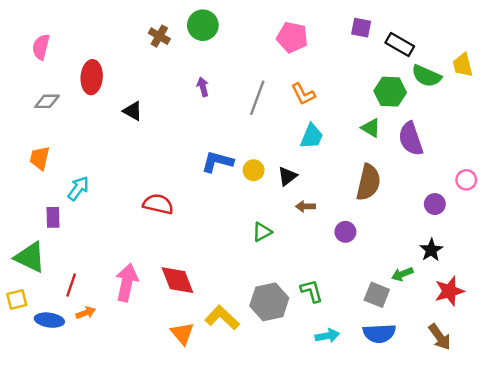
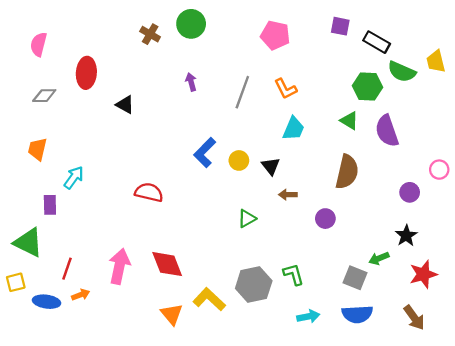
blue L-shape: (217, 162) -> (205, 153), turned -60
black triangle: (287, 176) -> (271, 166), turned -30

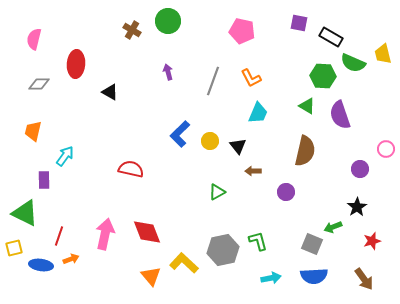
red star: (423, 274) -> (372, 241), size x0.7

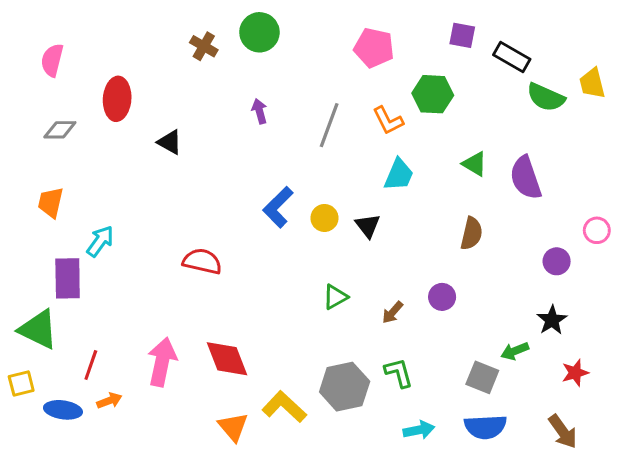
green hexagon: (323, 76) -> (433, 94), moved
brown semicircle: (305, 151) -> (471, 233), size x0.7
brown arrow: (253, 171) -> (393, 312), moved, turned -49
purple rectangle: (44, 180) -> (68, 278), size x1.5

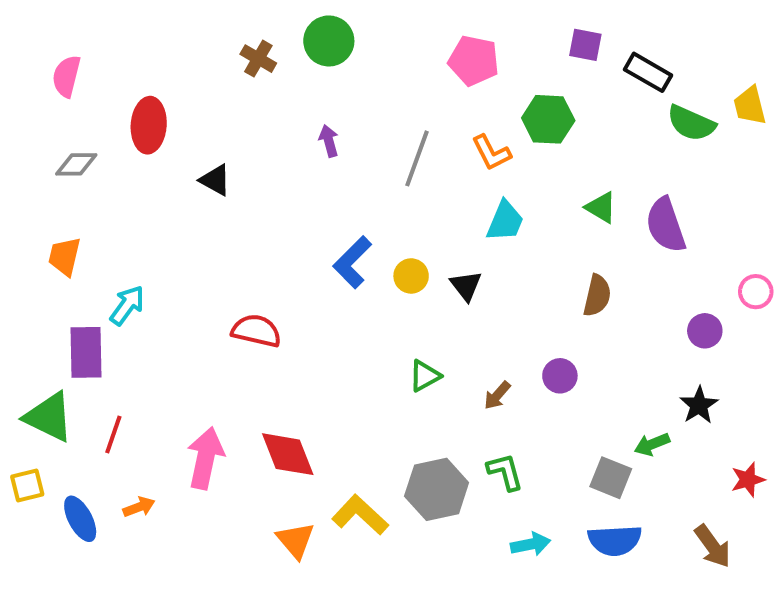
red line: (91, 365) -> (113, 435), moved
red star: (575, 373) -> (748, 480), moved
blue ellipse: (63, 410) -> (80, 519), turned 54

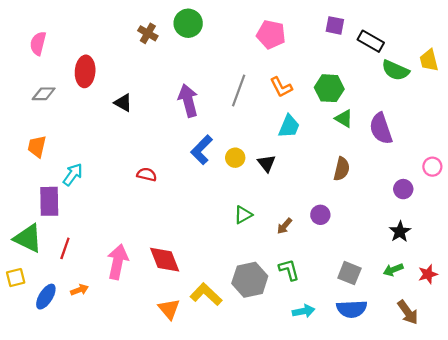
green hexagon: (548, 119) -> (329, 88), moved
purple arrow: (329, 141) -> (188, 101), moved, size x1.8
red semicircle: (256, 331) -> (147, 174), moved, size x0.7
green arrow: (652, 444) -> (393, 270), moved
blue ellipse: (80, 519) -> (46, 297), turned 60

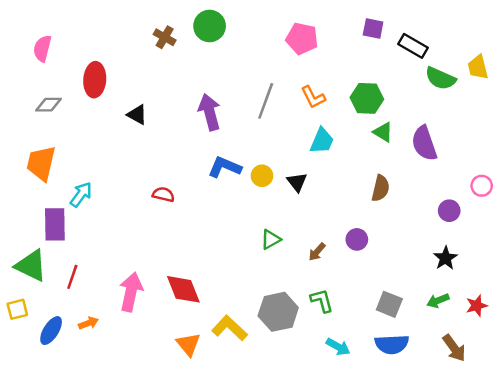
orange trapezoid: (37, 146) -> (41, 163), size x1.4
blue L-shape: (202, 150) -> (225, 167), turned 68
cyan arrow: (304, 311) -> (338, 347), turned 40

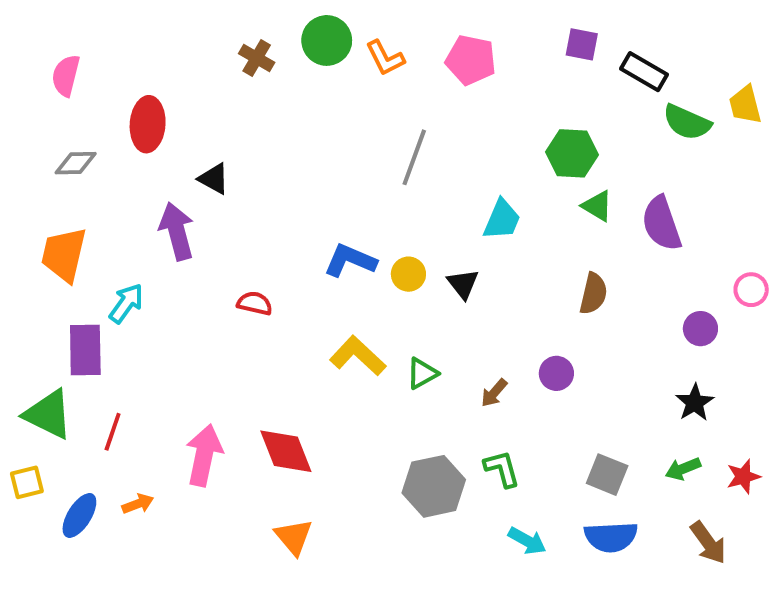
orange L-shape: (313, 97) -> (385, 58), moved
purple arrow: (210, 112) -> (177, 231), moved
yellow L-shape: (230, 328) -> (358, 356), moved

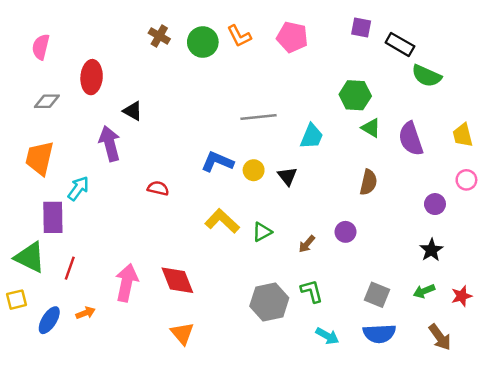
green circle: (327, 40) -> (203, 42), moved
yellow trapezoid: (745, 105) -> (463, 135), moved
gray line: (414, 157) -> (258, 117), moved, turned 64

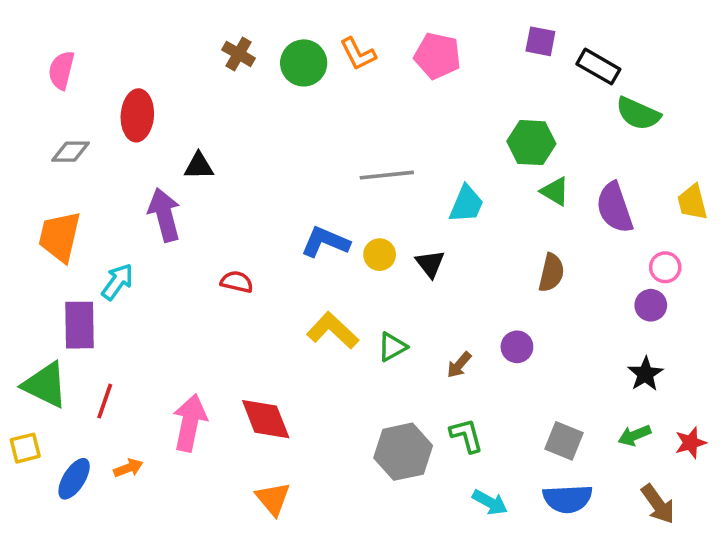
black triangle: (133, 111) -> (199, 166), turned -30
pink circle: (466, 180) -> (665, 267), moved

